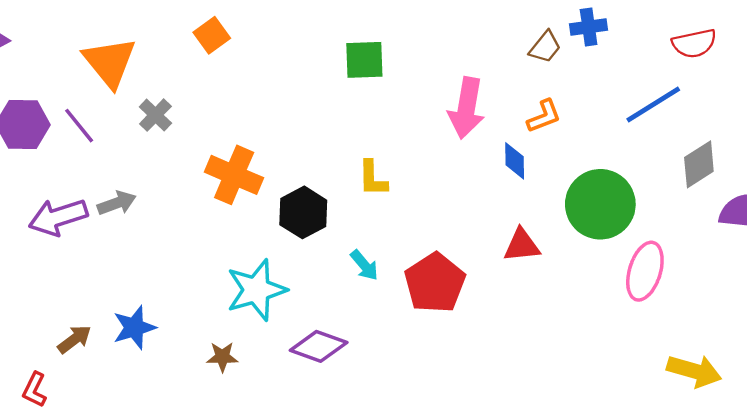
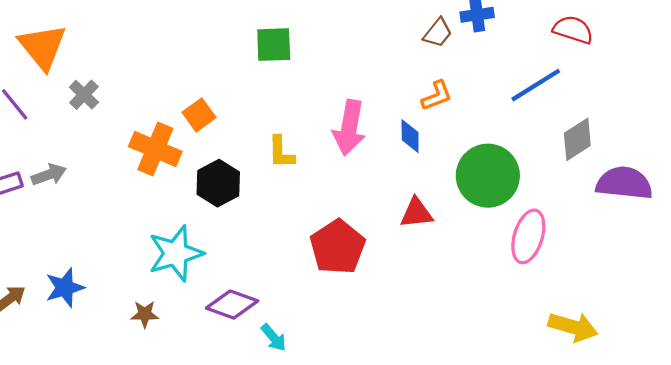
orange square: (212, 35) -> (199, 115), moved
red semicircle: (694, 43) -> (573, 30), turned -150
pink arrow: (467, 108) -> (349, 128), moved
cyan arrow: (364, 265) -> (274, 338), moved

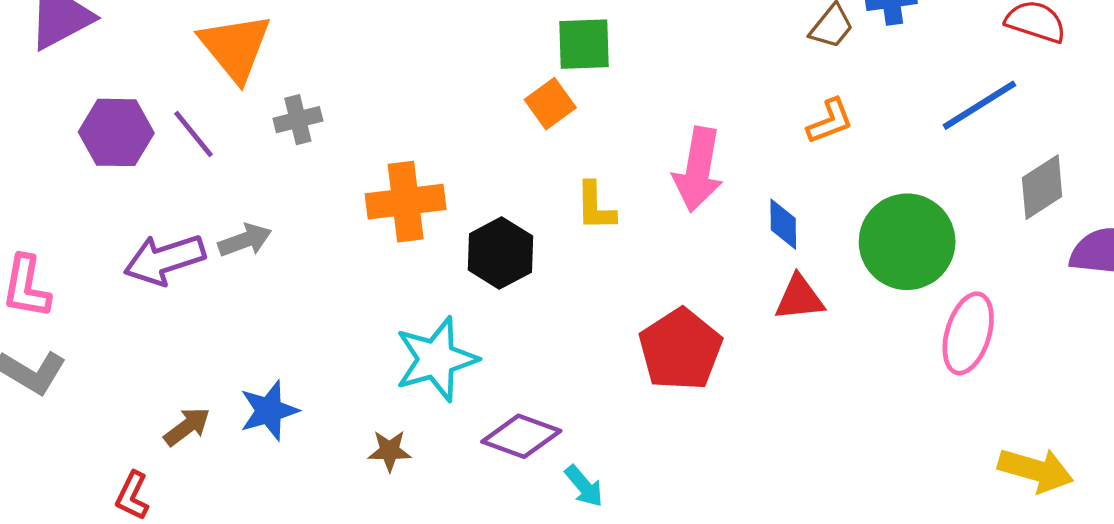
gray cross: (84, 95) -> (298, 120), turned 32
orange square: (199, 115) -> (550, 104), moved
blue diamond: (410, 136) -> (783, 224), moved
orange cross: (155, 149) -> (406, 202), turned -30

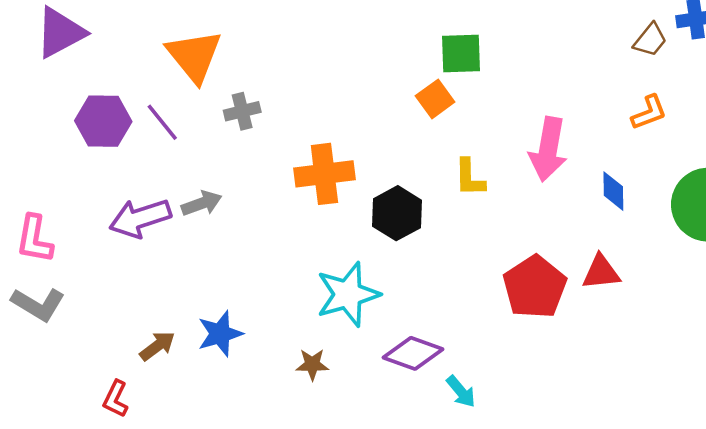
red triangle: (799, 298) -> (601, 272), moved

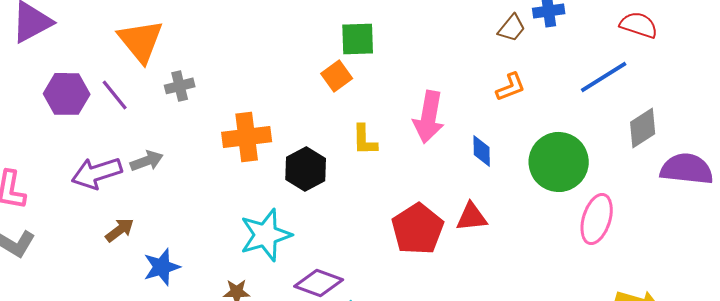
brown arrow: (157, 346) -> (120, 230), moved

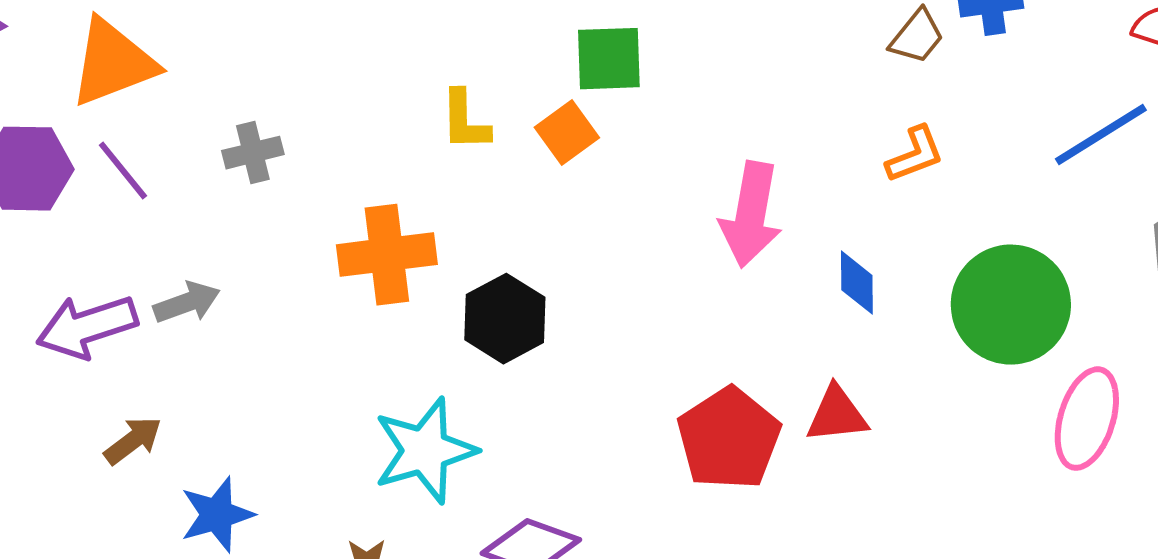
orange triangle: (141, 41) -> (113, 63), moved, turned 48
yellow L-shape: (365, 140) -> (465, 121), moved

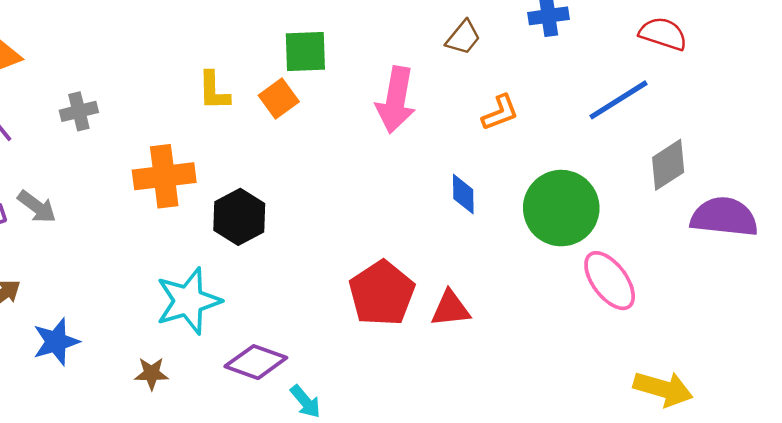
brown trapezoid: (917, 37) -> (463, 38), moved
pink arrow: (751, 215) -> (396, 100), moved
gray arrow: (187, 303) -> (37, 207), turned 57
red triangle: (837, 415) -> (451, 309), moved
pink ellipse: (1087, 419) -> (610, 281), turned -54

